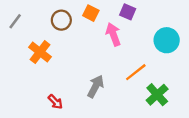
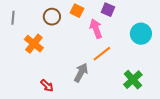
gray line: (15, 21) -> (13, 18), turned -32
orange line: (136, 72) -> (102, 54), moved

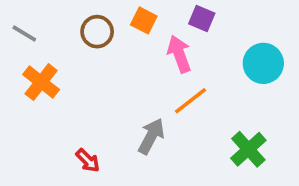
gray line: (13, 18) -> (24, 34), turned -64
orange cross: (34, 44) -> (41, 82), moved

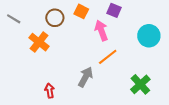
orange cross: (41, 82) -> (39, 42), moved
red arrow: (88, 160) -> (50, 91), turned -144

